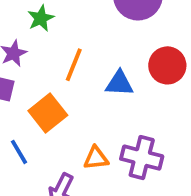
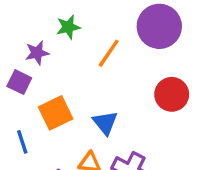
orange line: (74, 65) -> (109, 53), moved
blue triangle: (119, 83) -> (105, 123), moved, turned 36

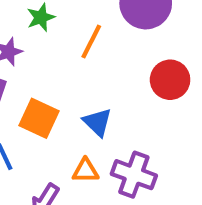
orange square: (56, 113) -> (39, 118), turned -32

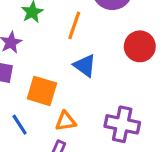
blue triangle: (97, 122) -> (85, 66), moved
orange triangle: (85, 171) -> (66, 121), moved

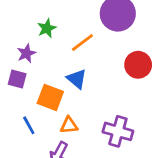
orange line: (74, 25) -> (82, 42), turned 30
blue triangle: (85, 66) -> (77, 79), moved

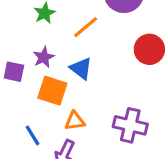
purple star: (26, 53) -> (44, 57), moved
blue line: (29, 125) -> (33, 135), moved

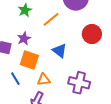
blue triangle: (81, 68) -> (60, 51), moved
blue line: (33, 135) -> (15, 79), moved

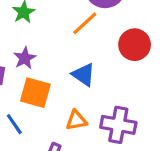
orange line: (51, 19) -> (85, 23), moved
orange triangle: (44, 80) -> (76, 120), moved

